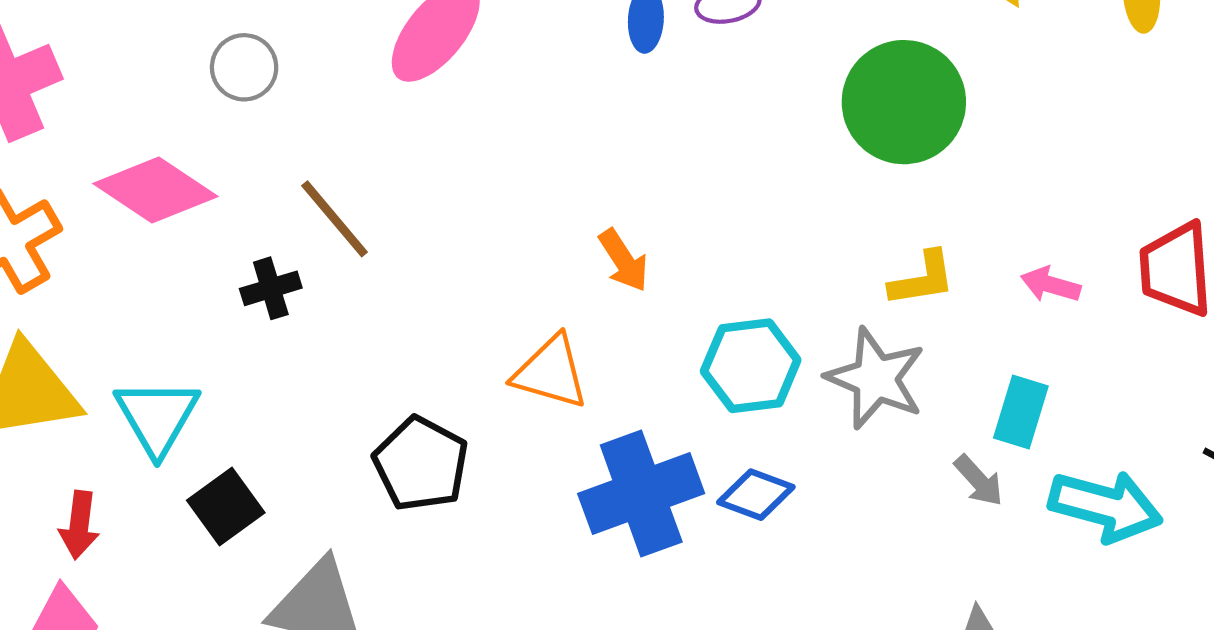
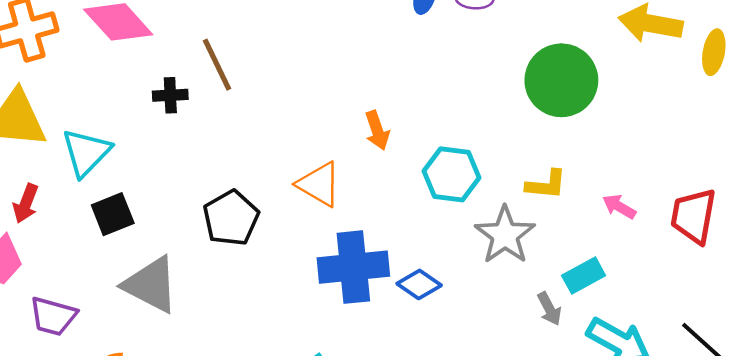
cyan hexagon: (751, 366) -> (452, 174), moved
cyan rectangle: (1021, 412) -> (584, 275), turned 30

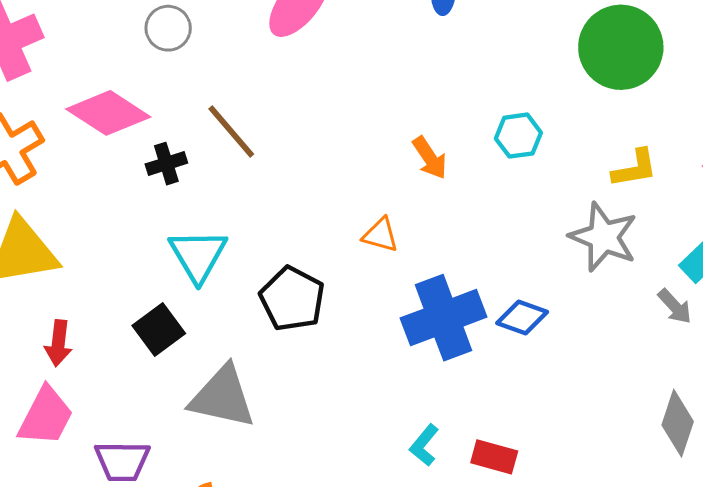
black cross: (170, 95) -> (166, 164), moved
cyan triangle: (86, 153) -> (198, 255), moved
cyan hexagon: (452, 174) -> (518, 136), moved, size x0.7
orange triangle: (319, 184) -> (381, 235), size x0.7

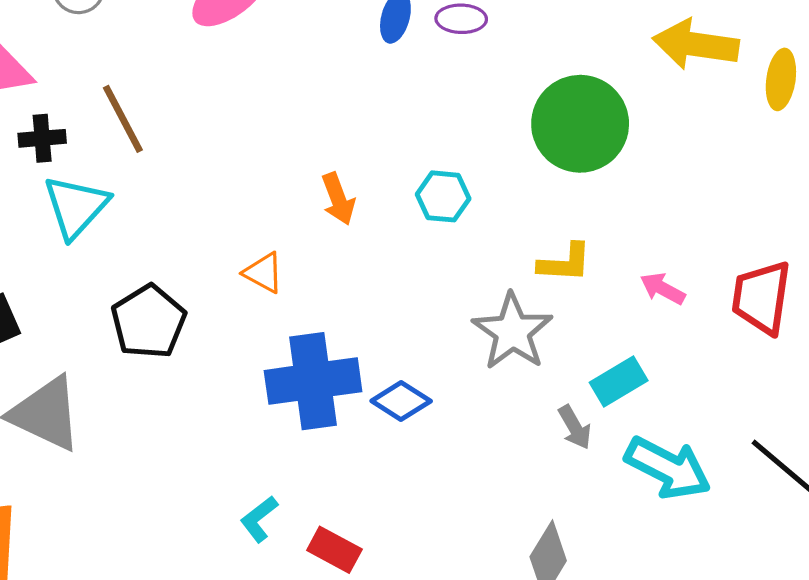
cyan triangle: (198, 255) -> (76, 207), moved

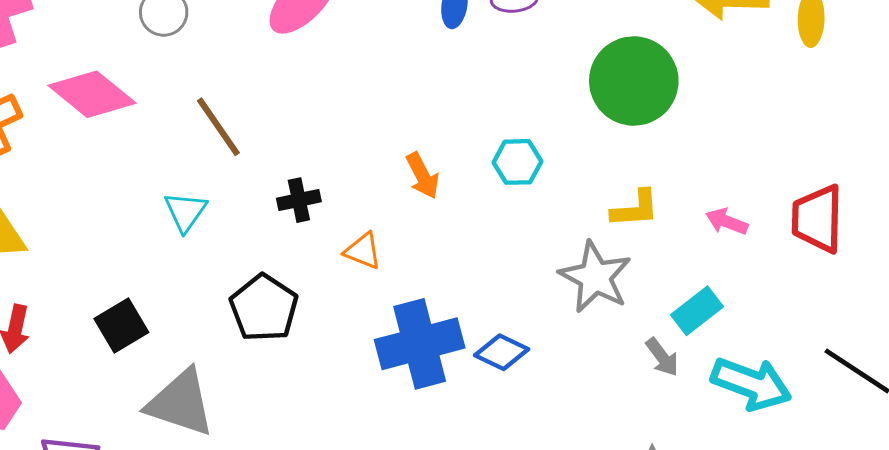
black cross: (42, 138) -> (299, 200), moved
cyan triangle: (76, 207) -> (185, 212), size x0.7

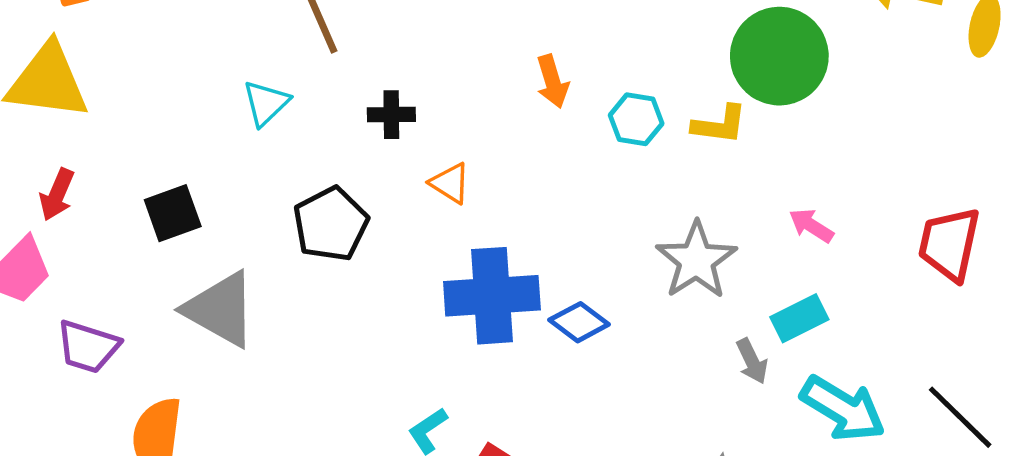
orange arrow: (423, 176) -> (552, 81), moved
yellow L-shape: (635, 209) -> (720, 125), moved
pink arrow: (727, 221) -> (811, 226), moved

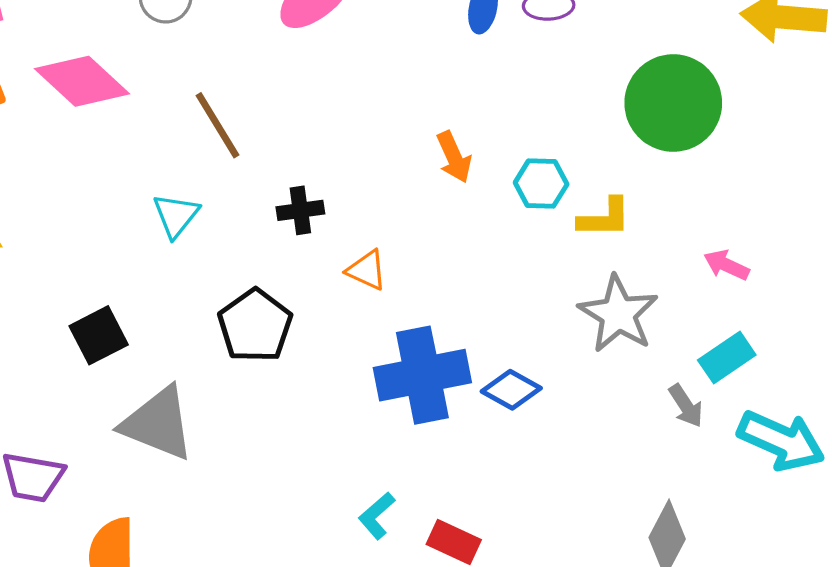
yellow L-shape: (720, 125) -> (604, 218), moved

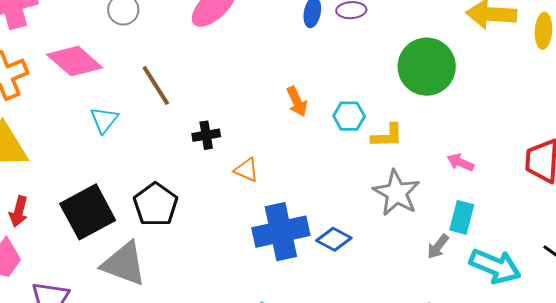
cyan triangle: (176, 215) -> (104, 120), moved
black pentagon: (255, 326) -> (156, 205), moved
black square: (99, 335) -> (88, 212), size x1.6
cyan rectangle: (727, 358) -> (462, 217), turned -40
gray arrow: (686, 406) -> (438, 247), turned 72

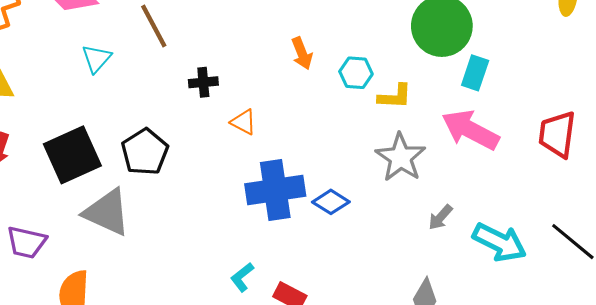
pink arrow: (460, 162) -> (470, 130), size x2.0
cyan rectangle: (462, 217) -> (475, 73), moved

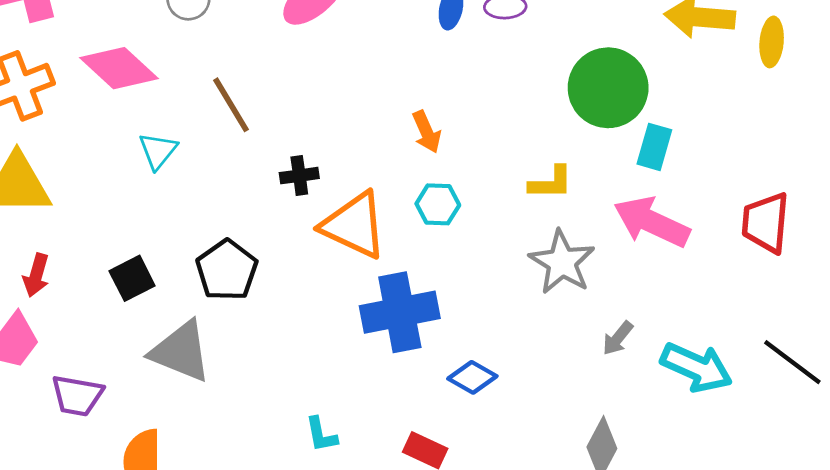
cyan hexagon: (356, 73) -> (438, 204), moved
orange triangle: (243, 122) -> (354, 225), size x2.0
black square: (72, 155) -> (132, 278), size x0.6
blue diamond: (331, 202) -> (472, 377), moved
cyan L-shape: (242, 277) -> (321, 435), moved, turned -60

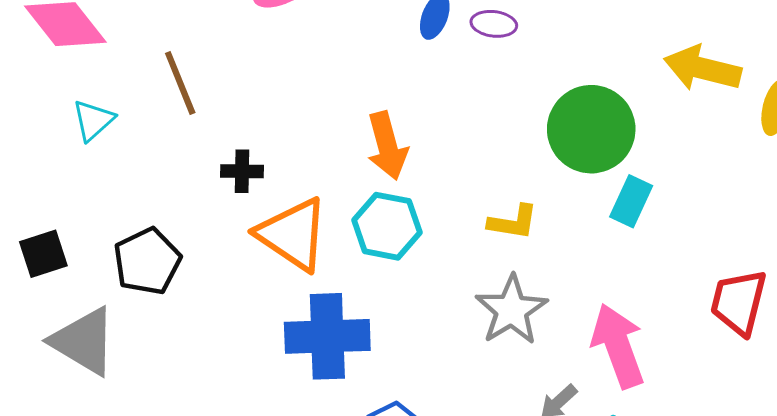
orange arrow: (427, 132) -> (387, 146), size x1.4
cyan hexagon: (438, 204) -> (387, 226), size x1.4
pink arrow: (652, 222) -> (618, 346), moved, turned 36

